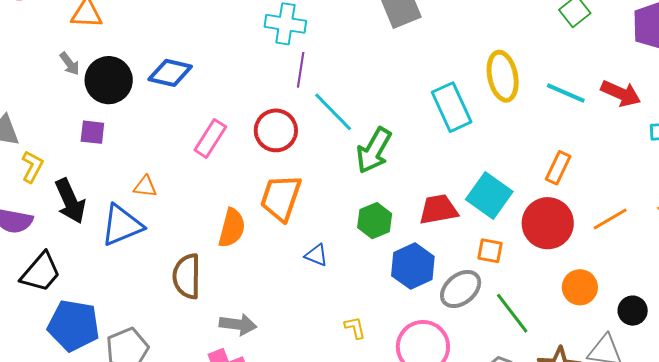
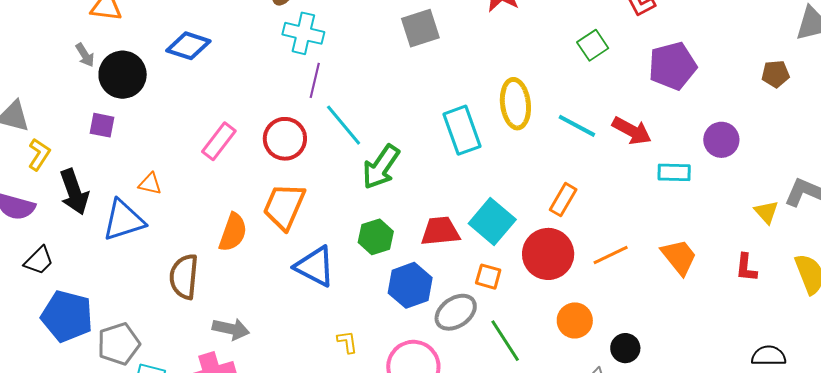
blue diamond: (170, 73) -> (188, 46), moved
blue triangle: (316, 255) -> (315, 266), size x1.8
black trapezoid: (41, 272) -> (39, 260), size x0.7

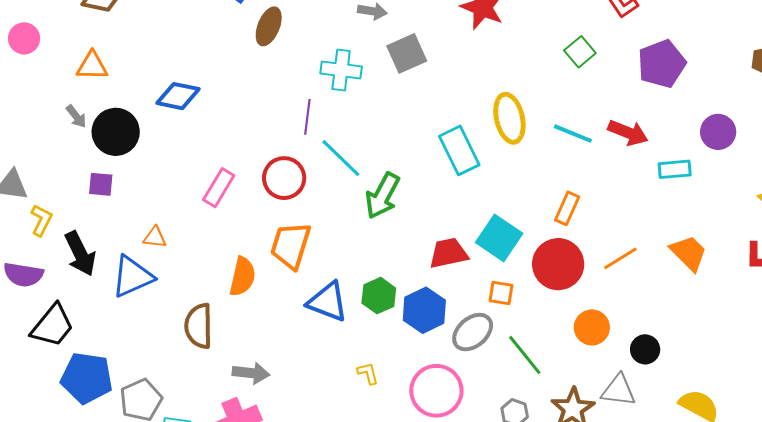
cyan cross: (303, 33) -> (341, 70), moved
green hexagon: (376, 237) -> (379, 296), moved
black trapezoid: (39, 260) -> (53, 326), size x1.5

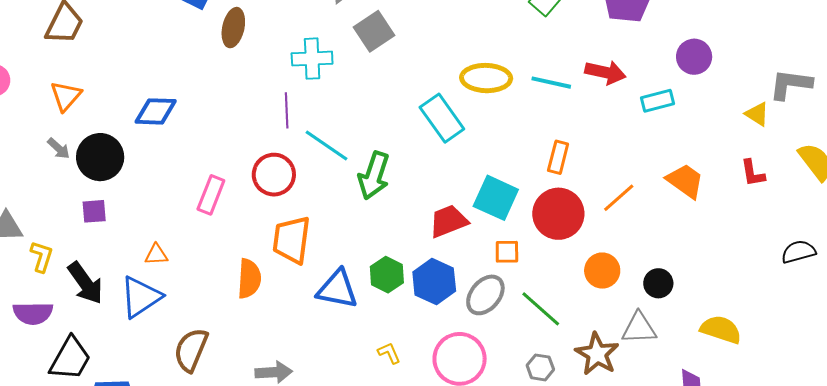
orange triangle: (92, 66) -> (66, 96), turned -40
yellow ellipse: (509, 118) -> (486, 78), turned -66
brown semicircle: (199, 326) -> (191, 350), moved, turned 33

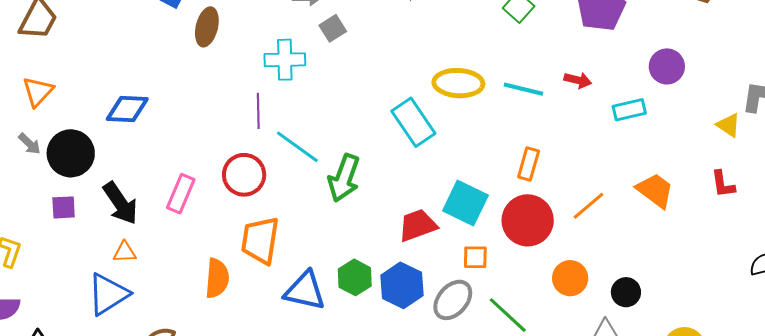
gray square: (374, 31) -> (333, 28), moved, size x0.7
red arrow: (605, 72) -> (578, 80), size x0.7
black arrow: (85, 283) -> (120, 203), moved

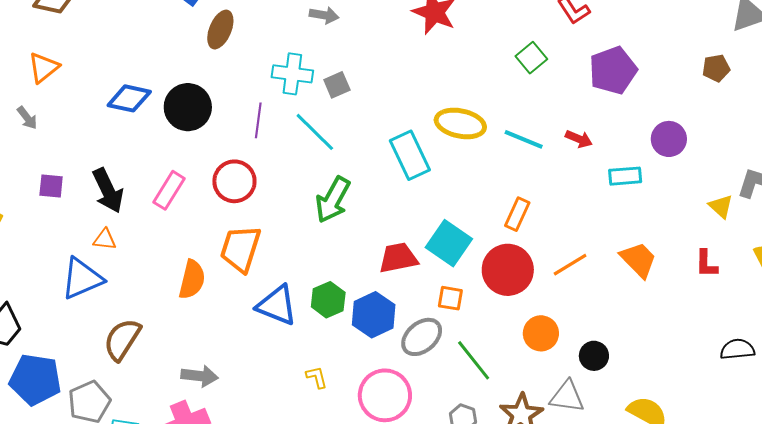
gray square: (333, 28) -> (337, 85), moved
cyan line: (297, 147) -> (315, 132), moved
black circle: (71, 153) -> (188, 107), moved

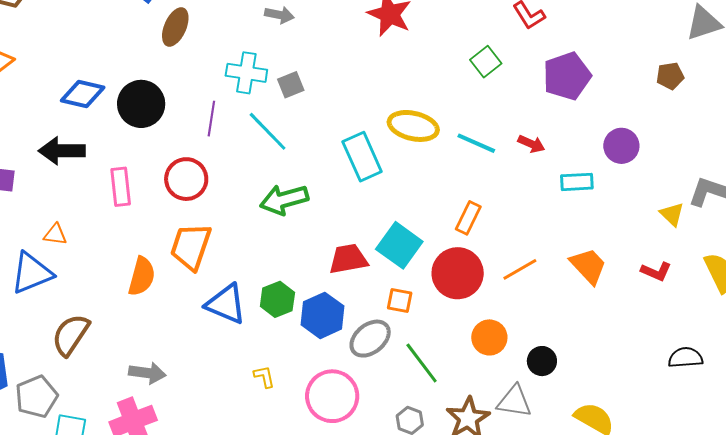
pink rectangle: (169, 190) -> (121, 187), turned -39
black arrow: (108, 191) -> (62, 151), moved, turned 114
green arrow: (333, 200) -> (284, 200), turned 45
red L-shape: (706, 264) -> (656, 271), turned -68

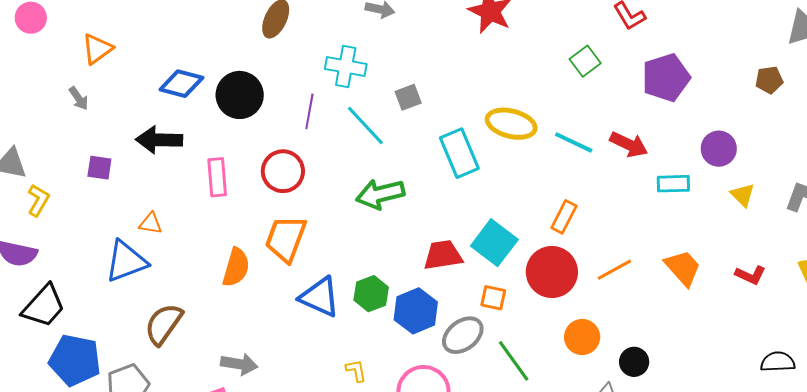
gray square: (291, 85) -> (408, 97), moved
red arrow: (531, 144) -> (629, 144), size x1.4
yellow triangle: (672, 214) -> (743, 195), moved

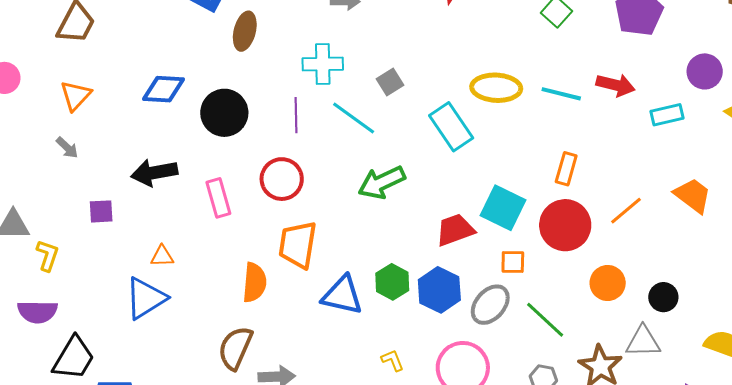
blue diamond: (181, 84) -> (163, 89), moved
brown semicircle: (164, 324) -> (235, 348), moved

